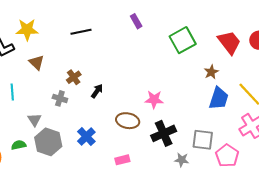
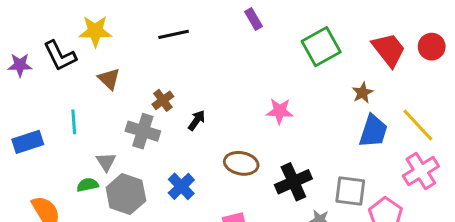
gray cross: (60, 98) -> (143, 131), size x1.5
pink star: (154, 100) -> (280, 111), moved
green semicircle: (19, 145) -> (88, 185), moved

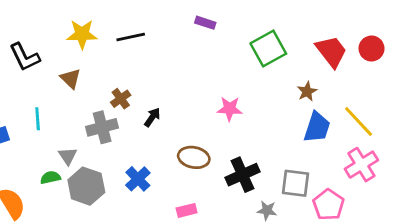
purple rectangle: (253, 19) -> (205, 23), turned -42
yellow star: (95, 31) -> (82, 34), moved
gray cross: (143, 131) -> (102, 127), turned -32

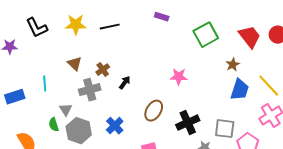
black L-shape: (25, 57) -> (37, 28), moved
brown triangle: (71, 79) -> (75, 64), moved
brown ellipse: (194, 157) -> (154, 111), turned -70
green semicircle: (50, 177) -> (54, 125), turned -96

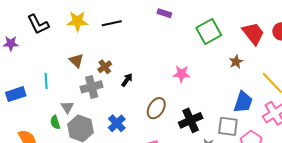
blue trapezoid: (240, 90) -> (243, 102), moved

